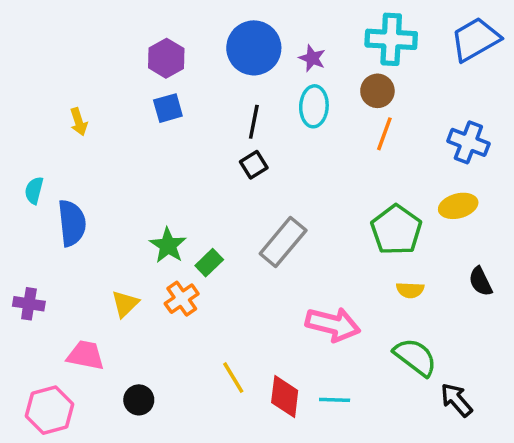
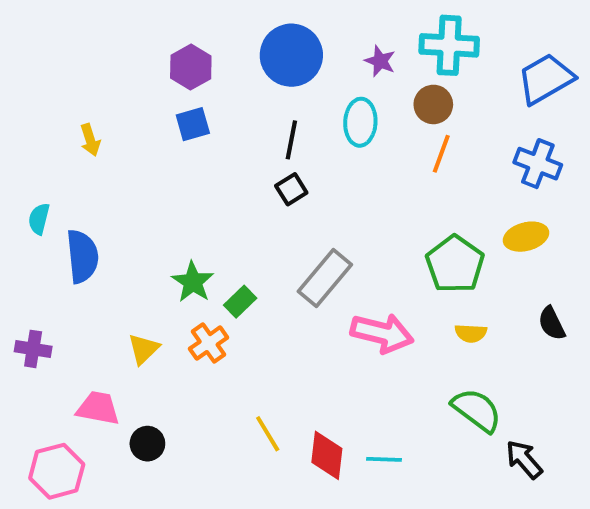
blue trapezoid: (475, 39) -> (546, 79), moved
purple star: (312, 58) -> (380, 61), moved
pink arrow: (333, 324) -> (382, 333), moved
black circle: (139, 400) -> (147, 444), moved

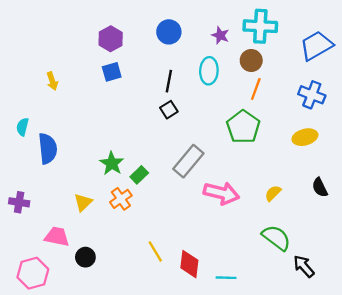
blue circle: (291, 55) -> (169, 32), size x0.7
green pentagon: (455, 264) -> (243, 127), moved
yellow semicircle: (471, 333) -> (273, 193), turned 132
cyan line: (384, 459) -> (226, 278), moved

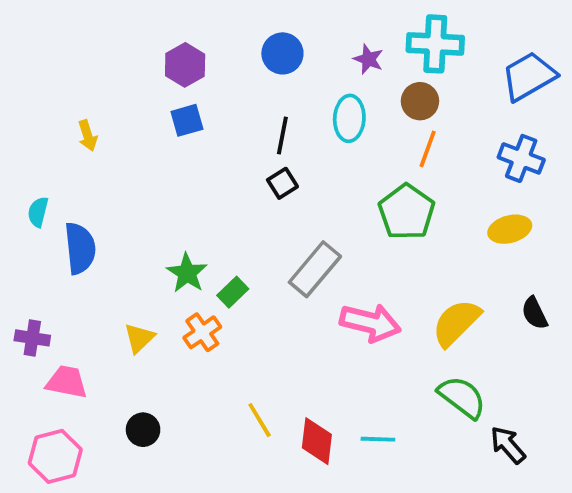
yellow semicircle: (273, 193) -> (456, 323), size x1.8
pink trapezoid: (57, 237) -> (67, 382), moved
cyan line: (226, 278) -> (378, 439), moved

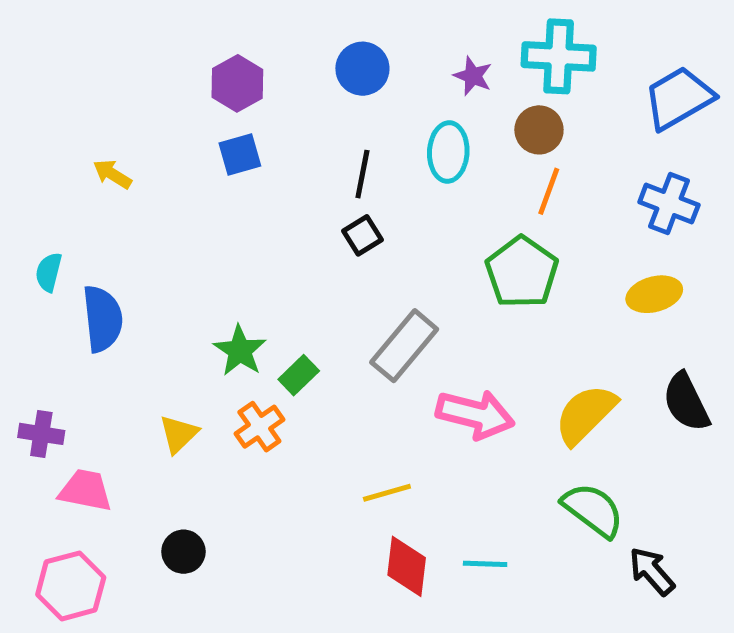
yellow arrow: (88, 136) -> (112, 174), turned 140
black semicircle: (535, 313) -> (686, 402), size x1.4
yellow line: (260, 420) -> (387, 493), moved, turned -75

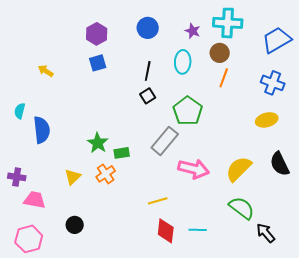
green pentagon: (522, 272) -> (188, 111), moved
green rectangle: (299, 375) -> (122, 153), turned 35

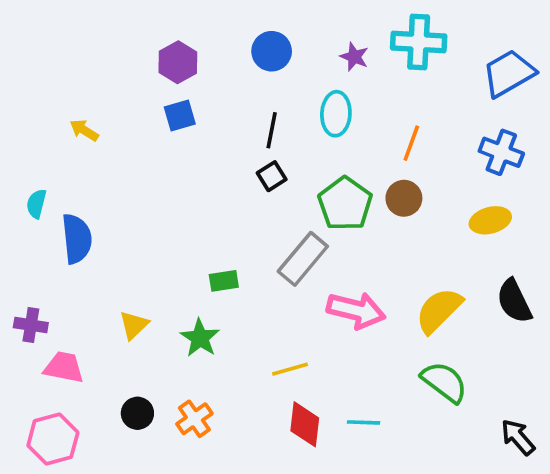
brown circle: (220, 53) -> (404, 198), moved
green star: (98, 143) -> (200, 338), moved
orange cross: (106, 174) -> (194, 419), moved
black arrow: (266, 233) -> (518, 437), moved

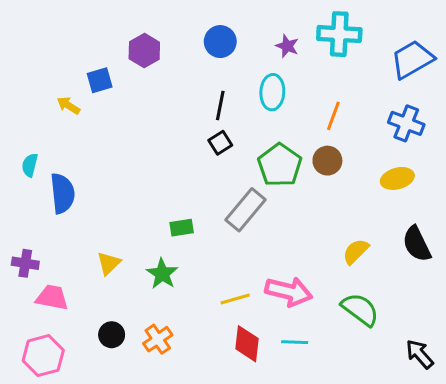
blue square: (180, 116) -> (100, 80), moved
pink arrow: (356, 310) -> (289, 292), moved
yellow semicircle: (439, 310) -> (356, 251), size x0.7

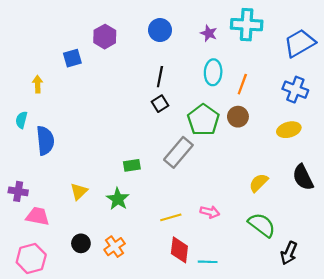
cyan ellipse: (272, 92) -> (213, 72), moved
yellow arrow: (68, 106) -> (38, 84), moved, turned 56
pink arrow: (289, 292) -> (210, 212), size x0.6
cyan line: (295, 342) -> (208, 262), moved
black arrow: (420, 354) -> (289, 253), moved, turned -115

